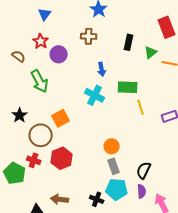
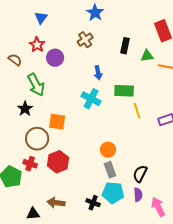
brown cross: (89, 36) -> (85, 40), turned -35
green triangle: (151, 52) -> (147, 56), turned 32
black star: (20, 115) -> (25, 109), moved
orange square: (61, 118) -> (57, 122), turned 36

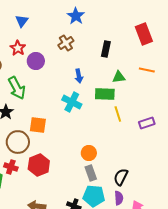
green triangle: (147, 56) -> (119, 77), moved

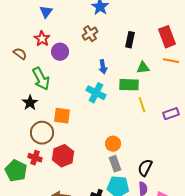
red rectangle: (144, 34) -> (167, 37), moved

